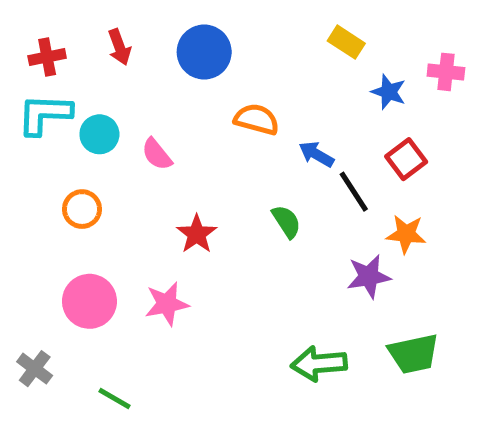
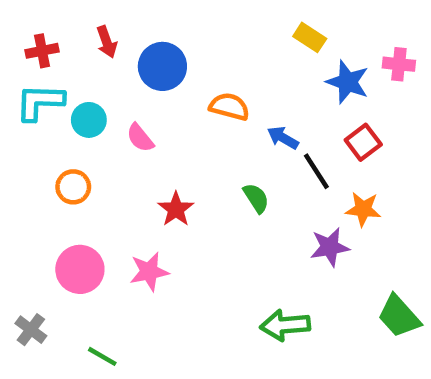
blue circle: (204, 52) -> (162, 66), moved
blue star: (389, 92) -> (348, 82), size x1.4
green trapezoid: (414, 354) -> (399, 316), moved, turned 60

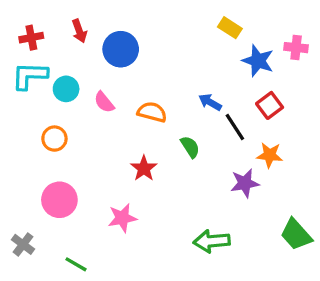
orange semicircle: (229, 107) -> (152, 112), moved
red star: (176, 209) -> (144, 168), moved
pink star: (149, 272) -> (122, 218), moved

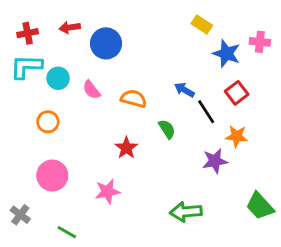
red arrow: (79, 31) -> (70, 27), turned 102

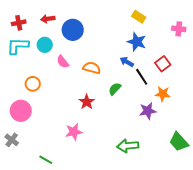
blue star: (226, 54) -> (137, 42), moved
cyan circle: (58, 78) -> (45, 45), moved
green semicircle: (167, 129) -> (115, 89), turned -104
pink circle: (52, 175) -> (21, 111), moved
gray cross: (20, 215) -> (12, 140), moved

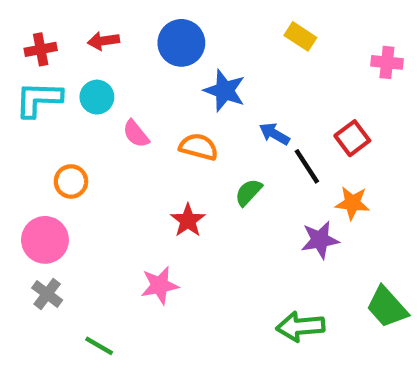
blue circle: (73, 30) -> (181, 43), moved
blue star: (137, 42) -> (225, 91), moved
gray cross: (12, 140) -> (47, 294), moved
green arrow: (128, 146) -> (300, 326), moved

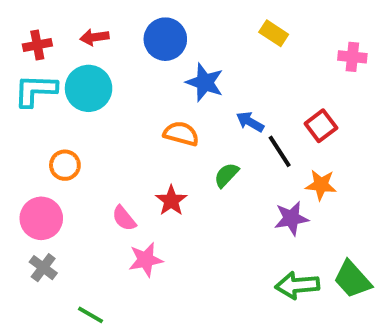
cyan circle: (97, 97) -> (89, 88), size x1.5
pink semicircle: (136, 134) -> (124, 218), moved
green arrow: (300, 326) -> (297, 285), moved

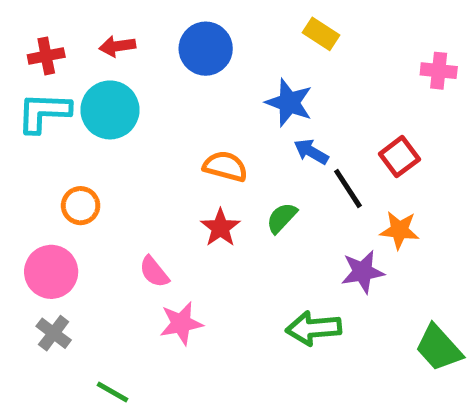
yellow rectangle: (274, 33) -> (321, 34), moved
blue star: (205, 82) -> (289, 103), moved
red star: (171, 201) -> (220, 228), moved
green arrow: (297, 285) -> (314, 328), moved

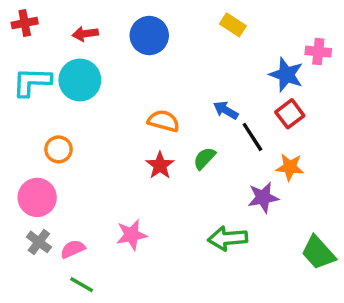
red cross: (46, 56) -> (25, 23), moved
blue star: (289, 103) -> (286, 75), moved
pink semicircle: (154, 272) -> (73, 249), moved, turned 105

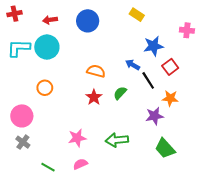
blue star: (286, 75) -> (153, 46), moved, turned -30
orange circle: (58, 149) -> (45, 88), moved
green arrow: (228, 238) -> (117, 140), moved
pink semicircle: (73, 249) -> (80, 164), moved
green trapezoid: (318, 253) -> (165, 148), moved

